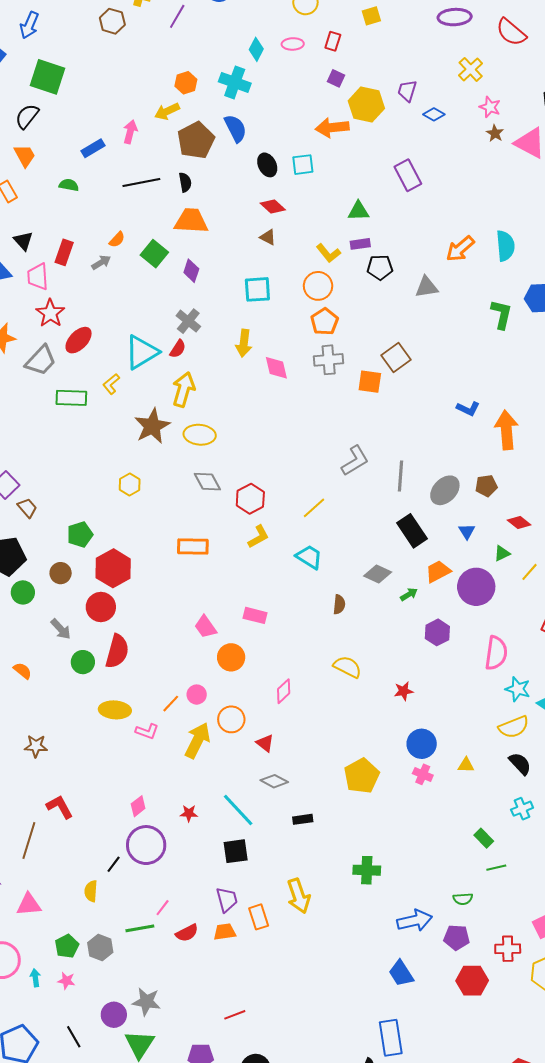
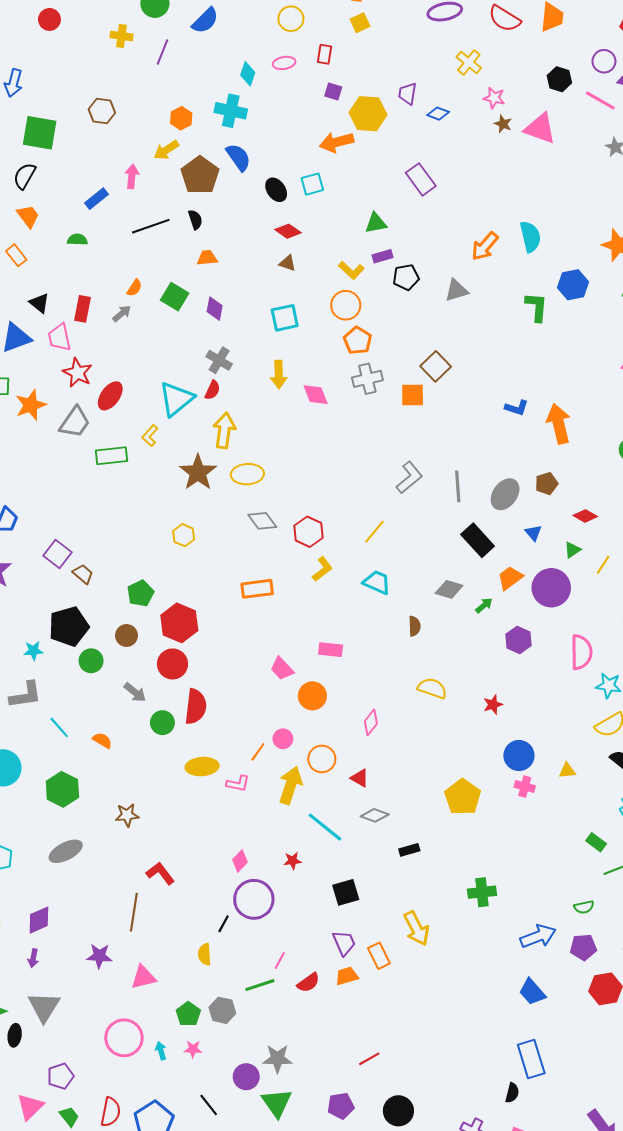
brown hexagon: (112, 21) -> (102, 111), moved
orange trapezoid: (191, 221) -> (207, 258), size x0.6
cyan line: (238, 810) -> (325, 827), moved

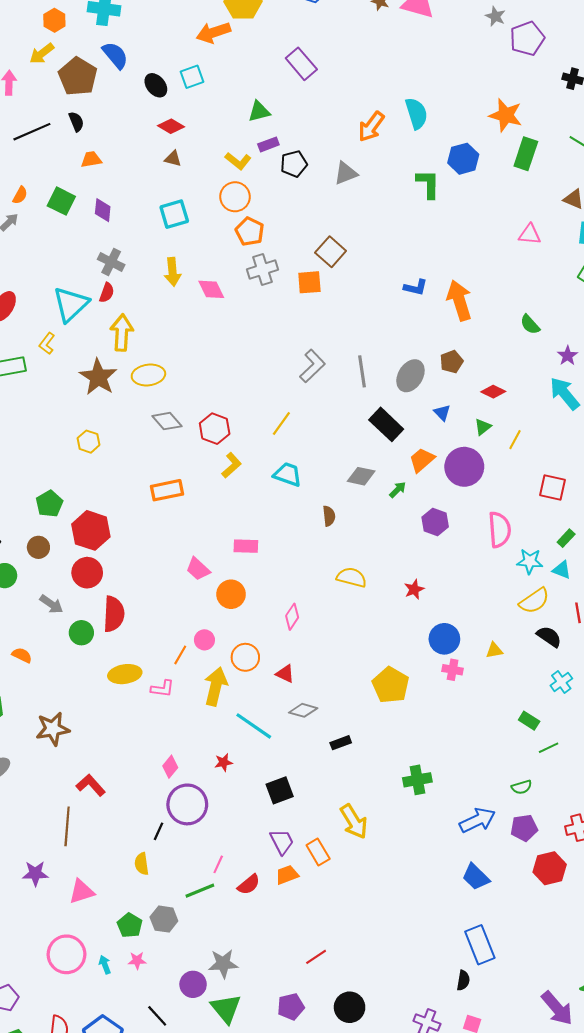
brown star: (127, 815) -> (53, 729), size x1.4

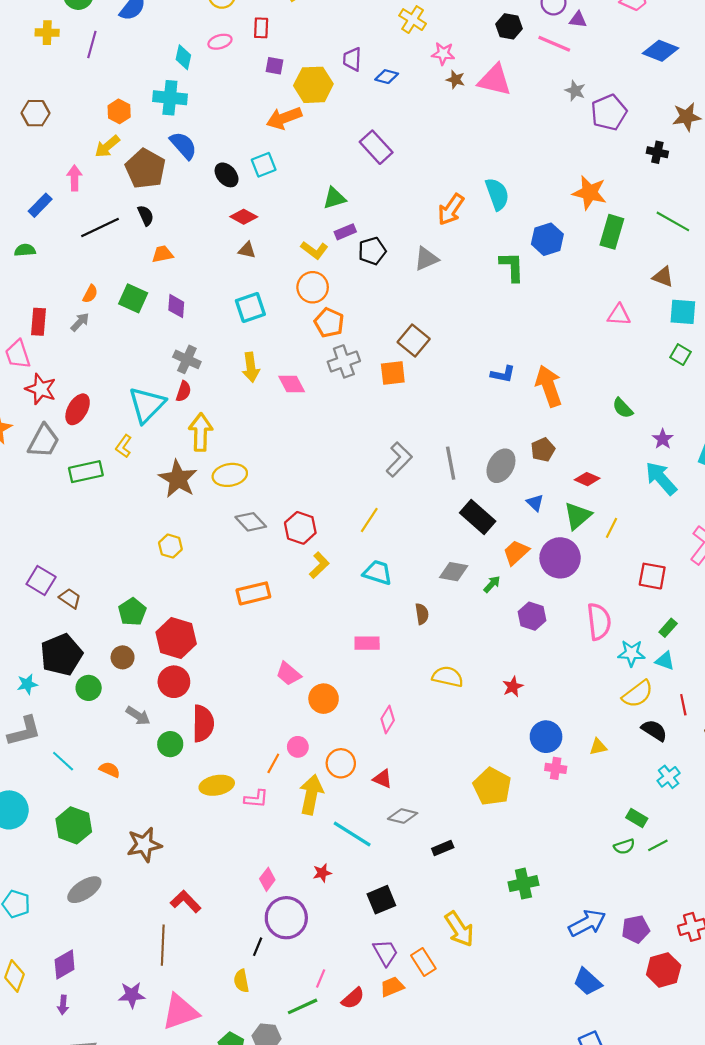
green triangle: (483, 427) -> (578, 516), size x1.6
pink rectangle: (246, 546) -> (367, 643), moved
green semicircle: (522, 787) -> (624, 847), moved
pink triangle: (82, 892) -> (180, 1012), size x1.4

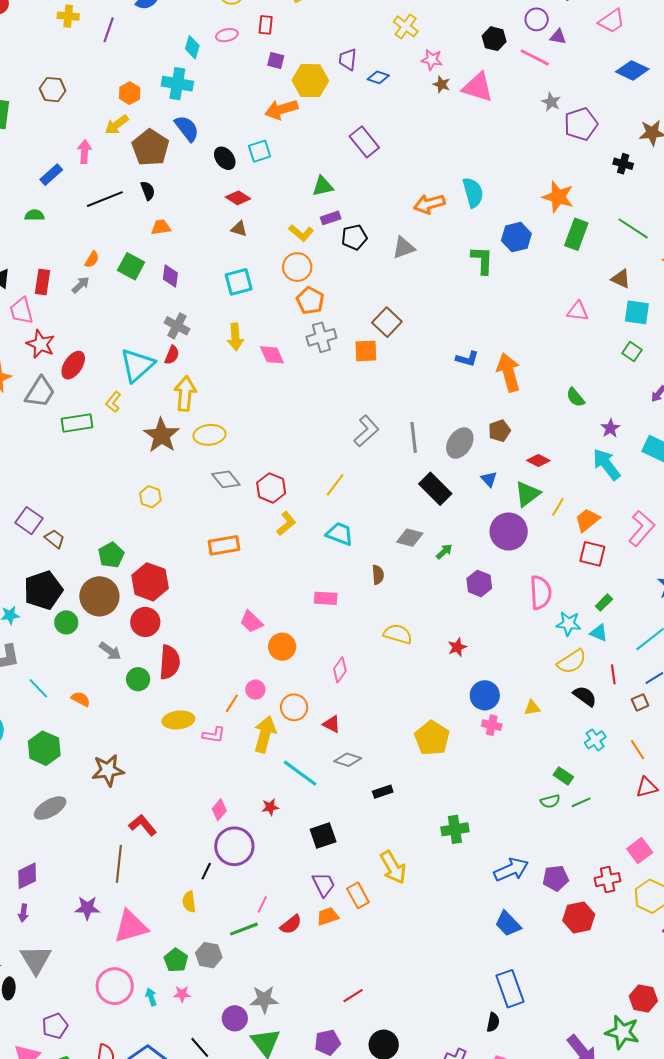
orange arrow: (451, 210) -> (429, 204), turned 36
orange trapezoid: (516, 552) -> (587, 520), moved
brown circle: (123, 657) -> (99, 596), size x1.8

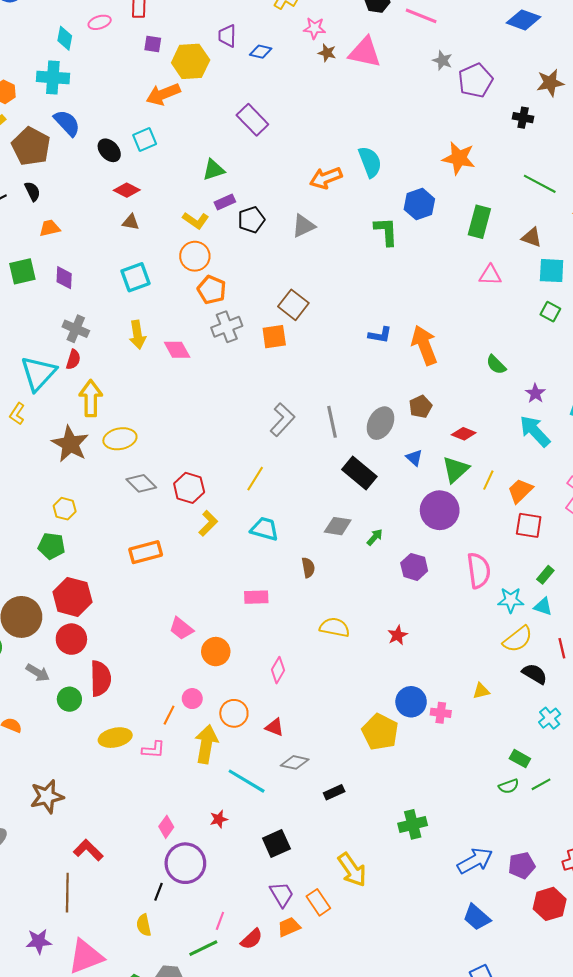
green rectangle: (576, 234) -> (479, 222), moved
green square: (131, 266) -> (22, 271), turned -36
green pentagon: (111, 555) -> (51, 546), moved, turned -30
blue circle: (485, 695) -> (411, 702), moved

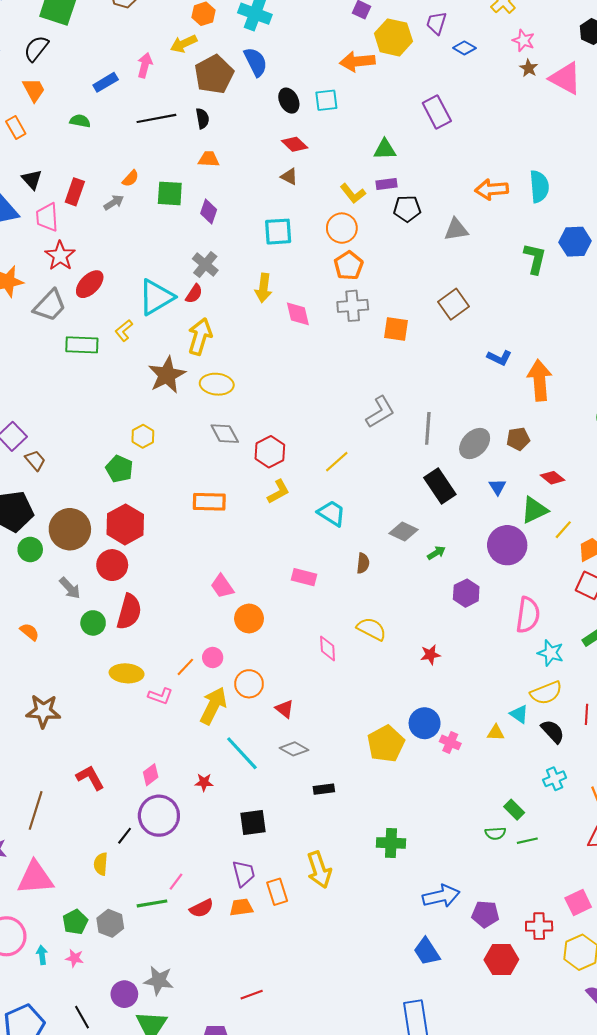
brown square: (293, 305) -> (454, 304), moved
cyan triangle: (543, 607) -> (519, 714), moved
pink diamond: (278, 670) -> (328, 648), moved, turned -50
red L-shape: (88, 850) -> (90, 778), moved

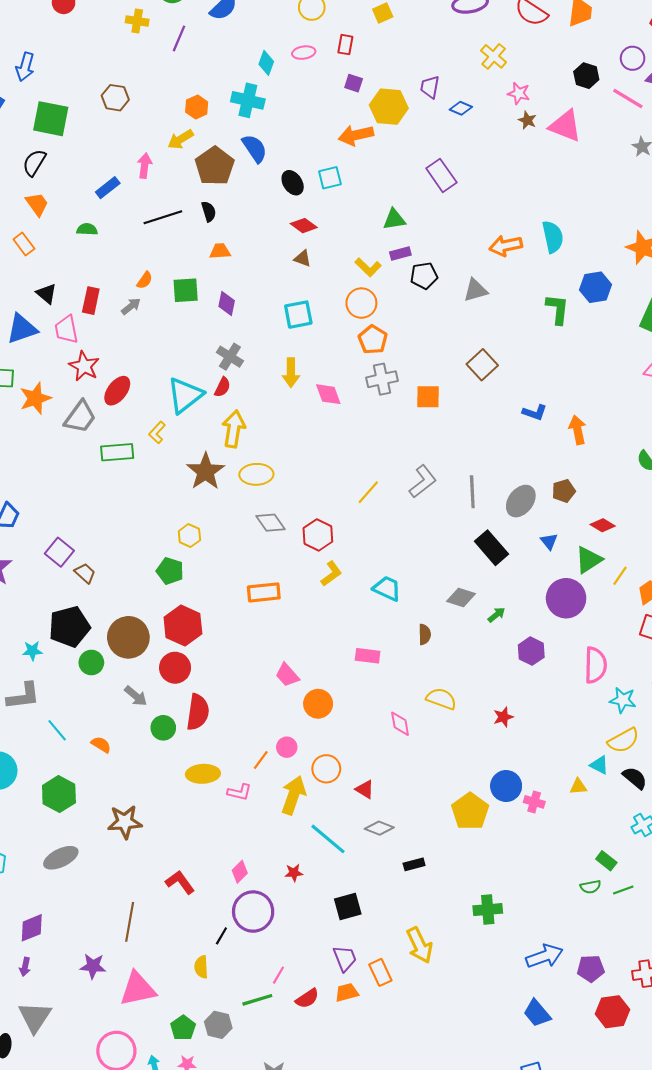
orange arrow: (540, 380) -> (578, 430), size x0.7
yellow line: (337, 462) -> (368, 492), moved

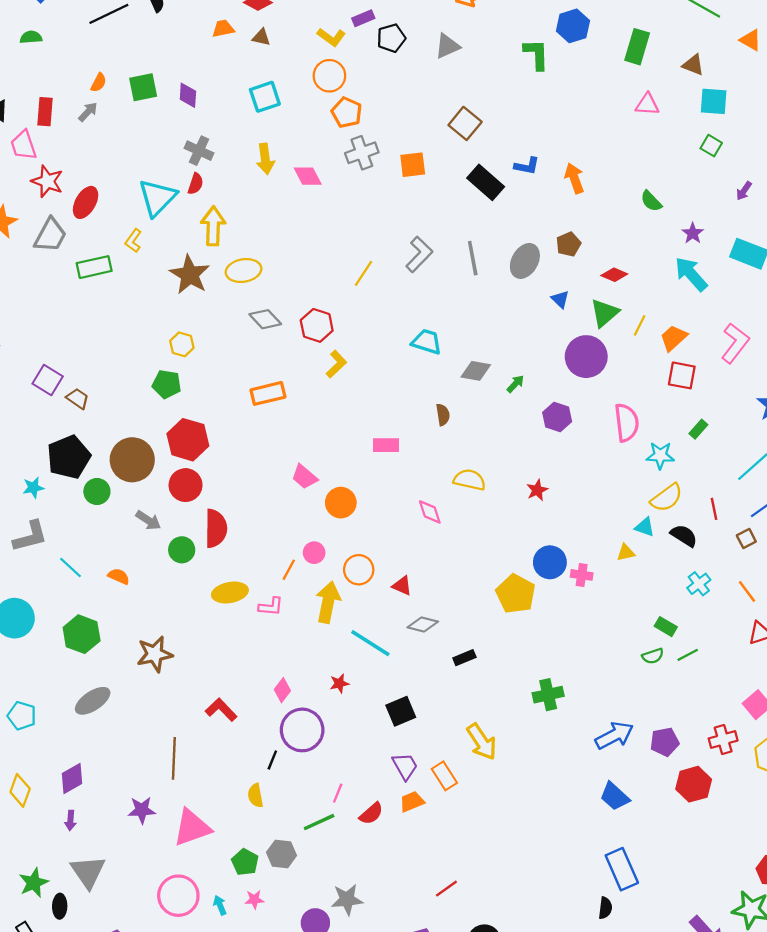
orange trapezoid: (220, 251) -> (223, 29), moved
black rectangle: (491, 548) -> (486, 182), moved
cyan trapezoid: (387, 588) -> (427, 342), moved

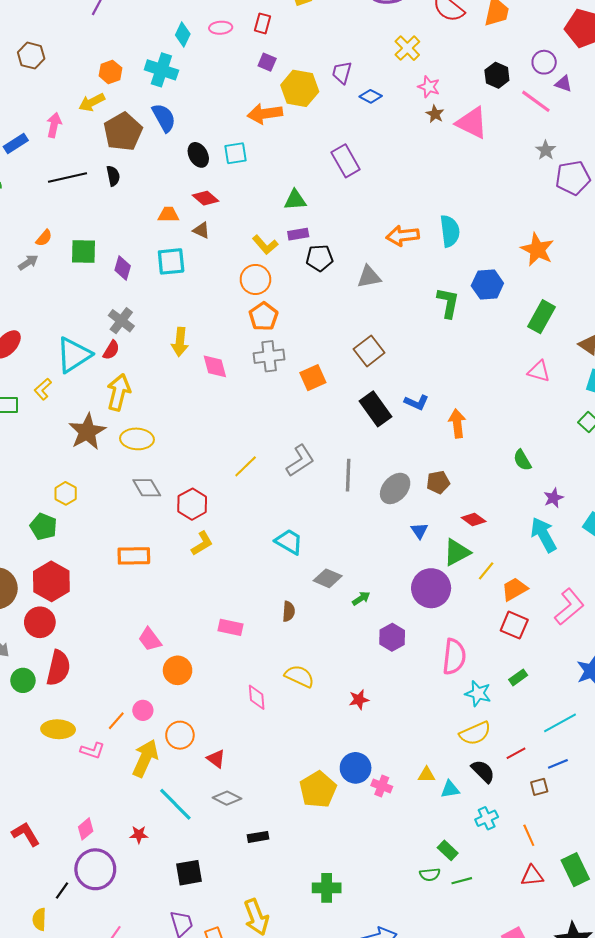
cyan square: (265, 97) -> (171, 261), moved
orange square: (413, 165) -> (313, 378), turned -30
red line: (714, 509) -> (516, 753), turned 60
cyan triangle: (645, 527) -> (450, 789), moved, turned -42

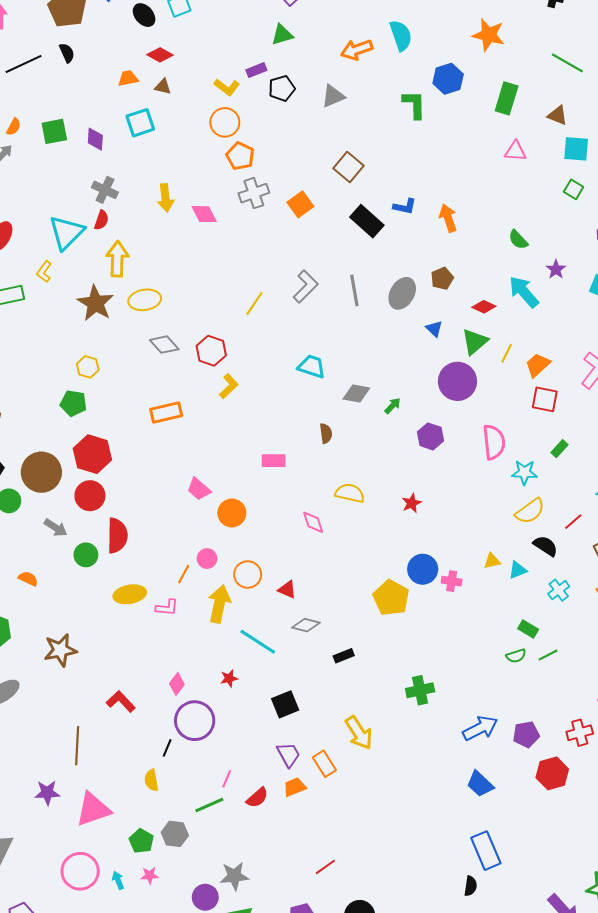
green triangle: (295, 200) -> (282, 35), moved
cyan arrow: (544, 535) -> (524, 292), moved

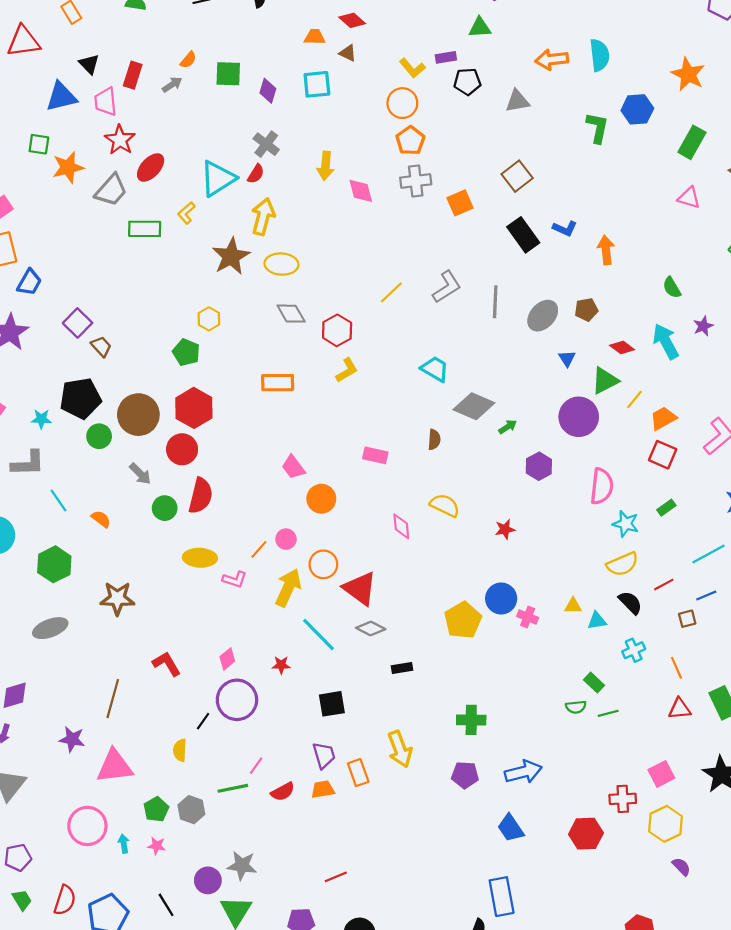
gray diamond: (356, 393) -> (474, 406), size x1.4
red triangle: (287, 590) -> (360, 588), size x1.8
purple pentagon: (526, 734) -> (465, 775), moved

